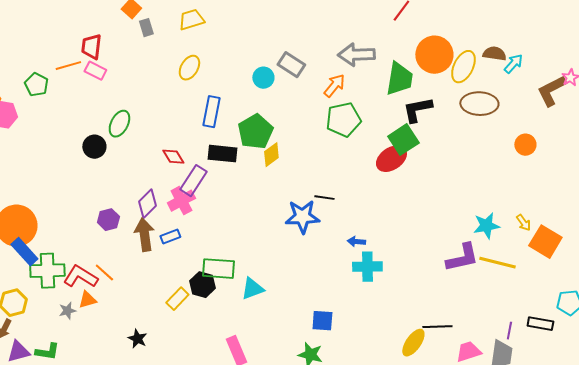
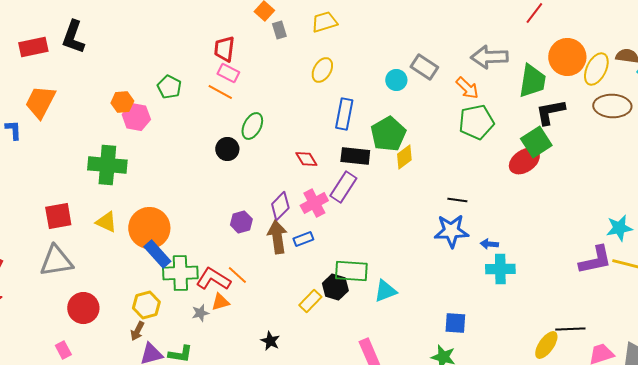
orange line: (68, 66) -> (220, 92), moved, turned 45
orange arrow: (334, 86) -> (467, 88), turned 95
purple rectangle: (193, 181) -> (343, 187), moved
blue star: (302, 217) -> (451, 231), moved

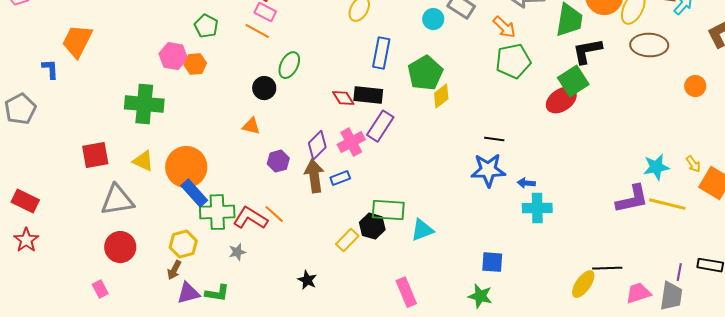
orange hexagon: (122, 102) -> (195, 64), moved
black rectangle: (355, 156) -> (368, 95), moved
gray triangle: (56, 261) -> (117, 200), moved
orange triangle: (220, 302) -> (251, 126), moved, turned 30

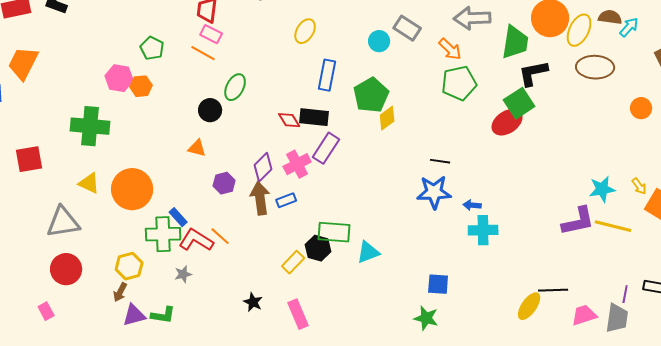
red square: (95, 155) -> (29, 159), moved
blue rectangle: (194, 193) -> (178, 217), moved, size x0.7
pink rectangle: (406, 292) -> (298, 314), moved

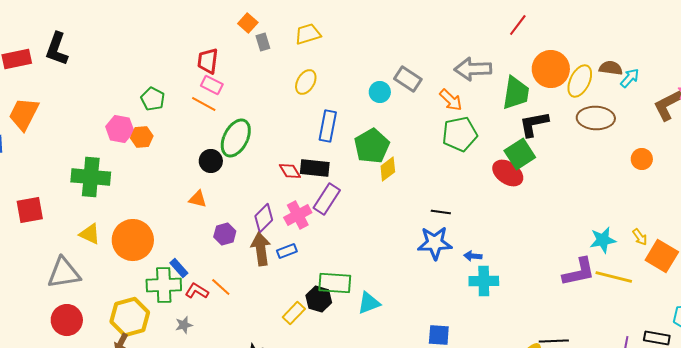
green ellipse: (235, 87) -> (236, 138), size x1.4
red ellipse: (507, 122) -> (508, 173), turned 68
red L-shape: (196, 240) -> (197, 291), size x0.7
yellow hexagon: (129, 266) -> (130, 317), size x1.4

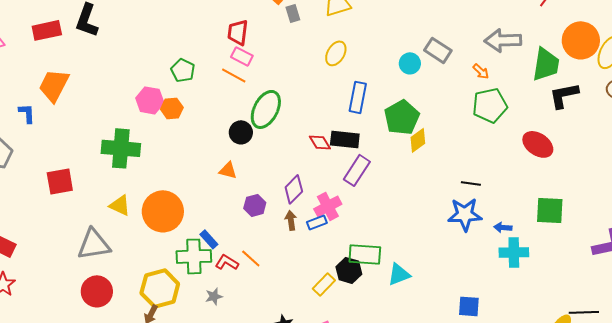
orange arrow: (451, 100) -> (481, 71), size x0.7
green square: (520, 154) -> (550, 210), moved, turned 36
pink cross: (298, 215) -> (328, 206), moved
brown arrow: (261, 249) -> (291, 220), size x0.6

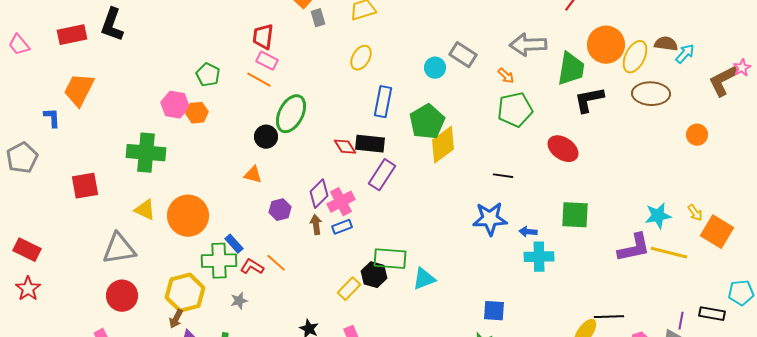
yellow diamond: (418, 140) -> (443, 145), size x1.5
black line: (471, 183) -> (503, 176), moved
pink cross: (328, 206) -> (341, 202), moved

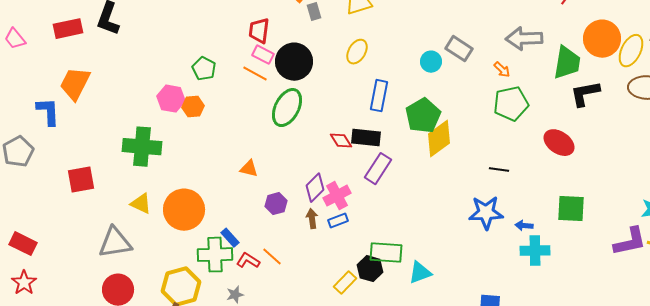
blue L-shape: (52, 118) -> (48, 112), size x1.4
black circle: (266, 137) -> (294, 62), moved, size x1.6

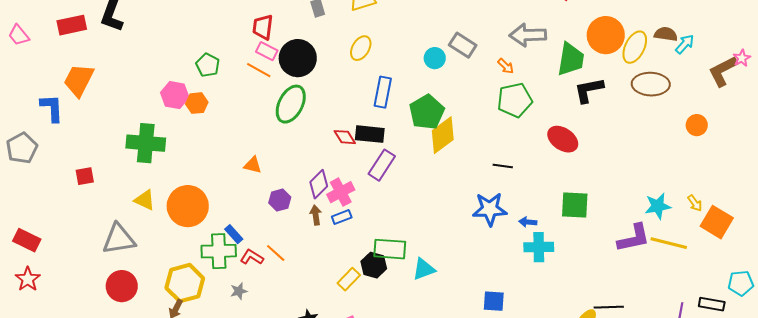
red square: (81, 180) -> (85, 176), size x0.7

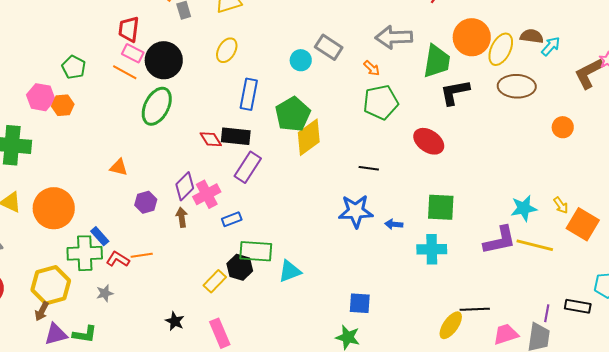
blue rectangle: (342, 217) -> (232, 219), moved
cyan cross: (539, 247) -> (432, 249), moved
orange line: (276, 253) -> (142, 255), turned -50

